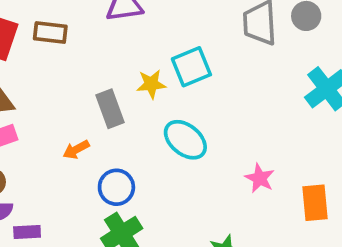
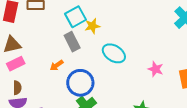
cyan square: (191, 67) -> (75, 17), moved
blue circle: (116, 187) -> (80, 83), size x1.4

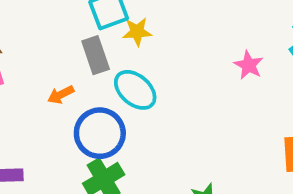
cyan ellipse: (114, 53) -> (135, 90), moved
pink star: (156, 69) -> (249, 65), moved

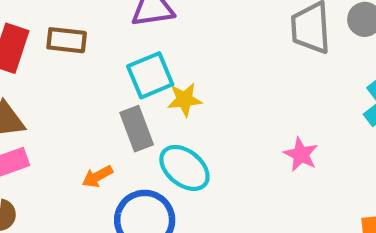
pink star: (249, 65) -> (301, 154), moved

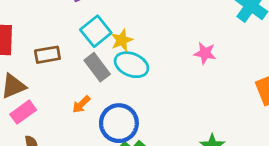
brown rectangle: (67, 40) -> (47, 55), moved
cyan ellipse: (184, 168) -> (131, 65), moved

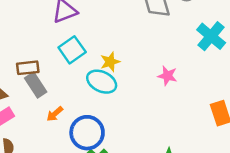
yellow star: (122, 40) -> (110, 62), moved
gray rectangle: (97, 67) -> (36, 85), moved

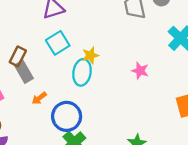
brown rectangle: (28, 68) -> (18, 56), turned -60
cyan ellipse: (102, 82) -> (82, 72), turned 70

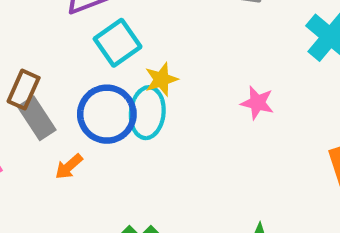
cyan square: (58, 43) -> (118, 43), moved
blue circle: (67, 116) -> (107, 114), moved

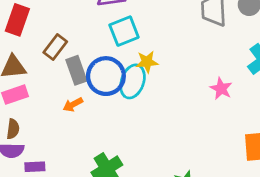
pink star: (257, 103) -> (221, 89), moved
gray rectangle: (37, 118) -> (76, 70), moved

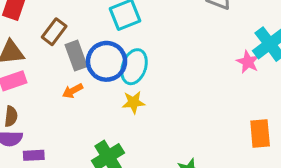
yellow star: (147, 62) -> (134, 102), moved
pink star: (221, 89) -> (248, 62), moved

